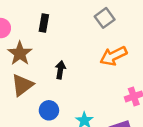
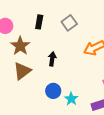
gray square: (105, 18) -> (69, 23), moved
blue circle: (49, 110) -> (53, 91), moved

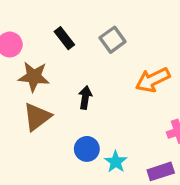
black rectangle: (39, 22) -> (64, 38), turned -48
brown star: (20, 46) -> (34, 77), turned -30

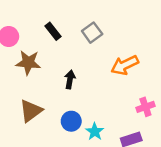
brown triangle: (37, 117) -> (31, 111), moved

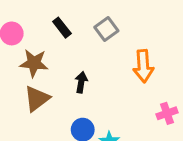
orange arrow: (125, 65) -> (143, 66), turned -68
brown triangle: (31, 111) -> (37, 99), moved

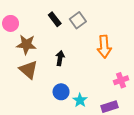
black rectangle: (62, 28) -> (55, 19), moved
brown triangle: (37, 99) -> (28, 70), turned -42

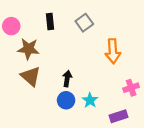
black rectangle: (55, 19) -> (50, 22), moved, turned 32
black arrow: (60, 58) -> (67, 79), moved
cyan star: (80, 100) -> (90, 100), moved

